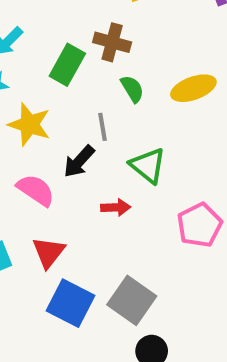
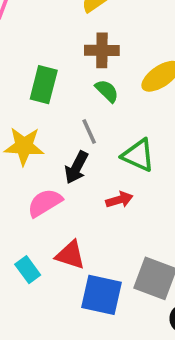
brown cross: (112, 42) -> (102, 50), moved
pink semicircle: (36, 190) -> (45, 203), turned -51
red triangle: (49, 252) -> (70, 255), turned -36

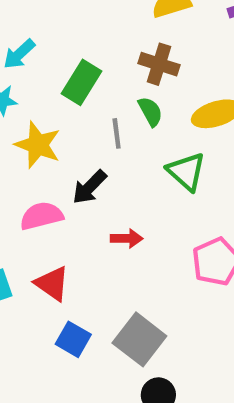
gray line: (89, 131) -> (117, 133), moved
green triangle: (138, 155) -> (186, 172), moved
blue square: (101, 295) -> (73, 339), size x0.7

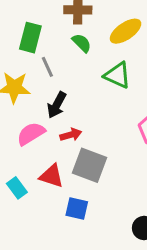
gray line: (117, 133) -> (47, 67), moved
red arrow: (127, 238) -> (71, 135), moved
gray square: (139, 339) -> (89, 165), moved

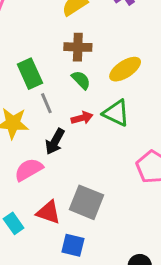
green rectangle: (30, 38) -> (30, 74), turned -40
red arrow: (71, 135) -> (82, 118), moved

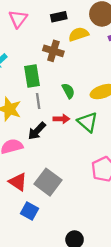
brown cross: (78, 47) -> (53, 51), moved

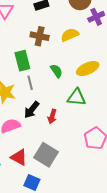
yellow semicircle: (79, 34) -> (70, 35), moved
red arrow: (61, 119) -> (52, 116), moved, turned 112
green triangle: (88, 122) -> (77, 97), turned -30

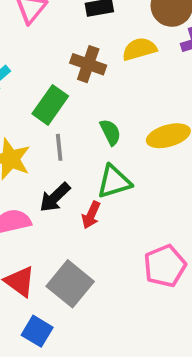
yellow semicircle: (70, 35) -> (139, 49), moved
green rectangle: (22, 61) -> (50, 105), turned 42
green triangle: (77, 97) -> (114, 182), moved, turned -30

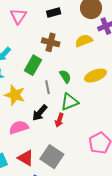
yellow semicircle: (139, 49) -> (84, 41), moved
gray line: (59, 147) -> (48, 87), moved

